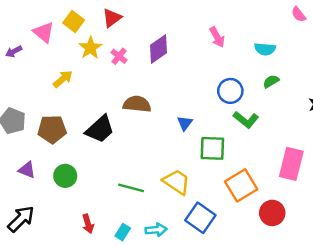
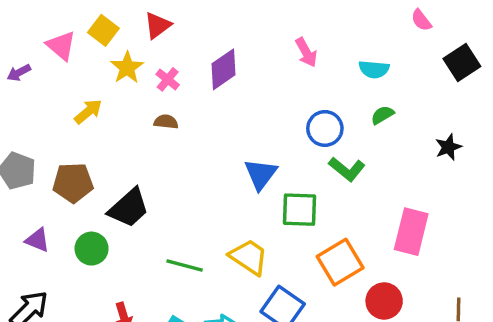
brown semicircle: (137, 104) -> (166, 122), moved, size x0.6
blue triangle: (185, 123) -> (261, 174), size x1.5
black trapezoid: (100, 129) -> (129, 208), moved

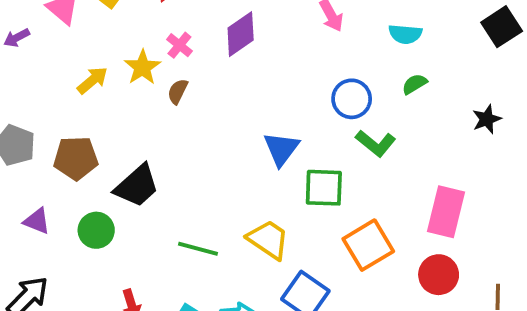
yellow star: (127, 68) -> (142, 67), moved
brown semicircle: (166, 122) -> (178, 91), turned -70
red circle: (384, 301) -> (439, 275), moved

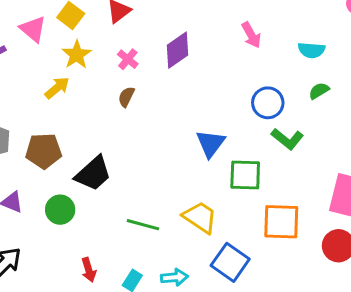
yellow star: (142, 67) -> (77, 55), moved
orange square: (368, 245) -> (281, 222), turned 33

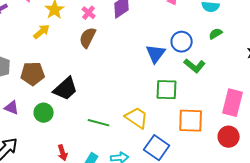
brown semicircle: (126, 97) -> (88, 38), size x1.5
blue triangle: (211, 143) -> (156, 54), moved

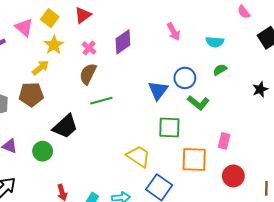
brown pentagon: (33, 74) -> (31, 94), moved
pink rectangle: (233, 103) -> (224, 141), moved, size x0.6
green line: (99, 123) -> (101, 101), moved, turned -30

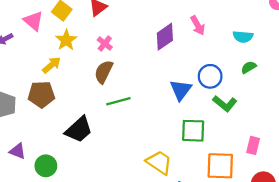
purple diamond: (123, 42) -> (165, 37), moved
green circle: (43, 151) -> (46, 166), moved

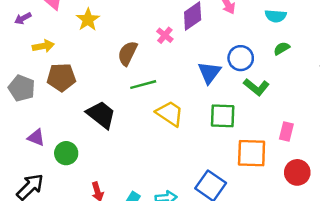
pink cross: (105, 43) -> (165, 35), moved
yellow arrow: (52, 65) -> (43, 46), moved, turned 30
black trapezoid: (79, 130) -> (101, 115), turned -100
yellow trapezoid: (159, 162) -> (170, 113), moved

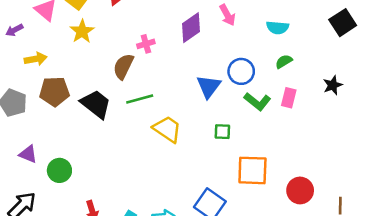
pink cross: (165, 35) -> (146, 44), moved, turned 35
black trapezoid: (101, 115) -> (96, 104), moved
green square: (223, 116) -> (222, 132), size x0.6
pink rectangle: (286, 132) -> (289, 98), moved

